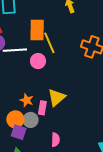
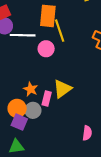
pink semicircle: (55, 140) -> (87, 133), moved

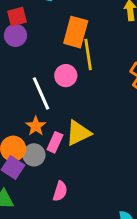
white line: (23, 35) -> (41, 93), moved, turned 55
pink semicircle: (87, 133) -> (60, 191), moved

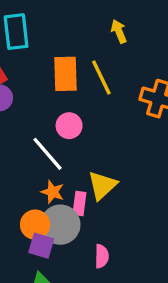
yellow line: (88, 54) -> (101, 78), moved
gray circle: (34, 155) -> (60, 225), size x1.5

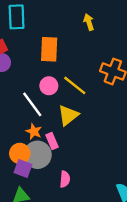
yellow line: (101, 78) -> (75, 85), moved, turned -30
yellow triangle: (102, 185) -> (68, 115), moved
pink rectangle: (79, 204) -> (52, 141), turned -35

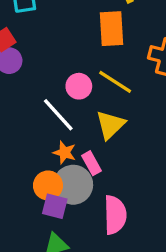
orange rectangle: (49, 49) -> (111, 29), moved
pink semicircle: (65, 179) -> (115, 215), size x1.6

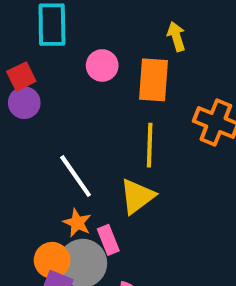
yellow line: (115, 82) -> (150, 145), turned 52
pink circle: (79, 86) -> (102, 65), moved

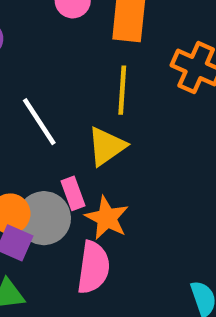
orange star: (77, 223) -> (107, 218), moved, size x1.4

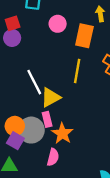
yellow triangle: (107, 146) -> (51, 97), moved
pink semicircle: (93, 267) -> (53, 157), size x0.7

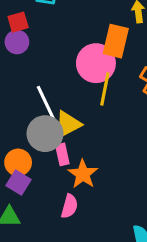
pink circle: (58, 24) -> (96, 63), moved, size x1.6
gray circle: (31, 130) -> (45, 134), moved

